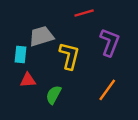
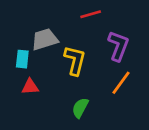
orange line: (107, 90) -> (121, 83), moved
green semicircle: (54, 95) -> (80, 108), moved

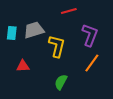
cyan rectangle: (22, 59) -> (12, 33), moved

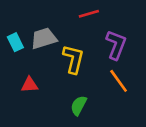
cyan rectangle: (12, 33) -> (15, 42), turned -32
orange line: (92, 63) -> (119, 81), turned -72

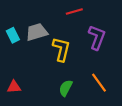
orange line: (119, 81) -> (99, 83), moved
red triangle: (30, 85) -> (14, 87), moved

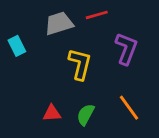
gray trapezoid: (37, 32) -> (59, 23), moved
red triangle: (14, 87) -> (52, 113), moved

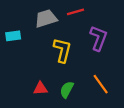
cyan rectangle: (17, 46) -> (13, 36), turned -72

